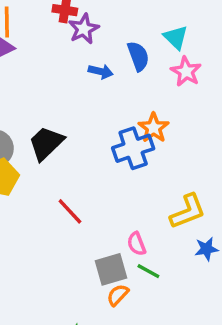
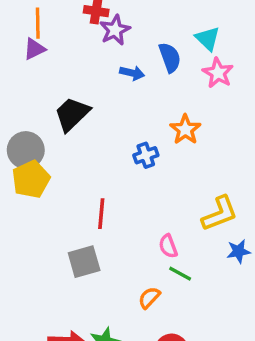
black trapezoid: (46, 143) -> (72, 114), moved
blue cross: (133, 148) -> (146, 155), moved, size x0.6
red line: (70, 211) -> (101, 214), turned 48
gray square: (111, 269) -> (84, 262), moved

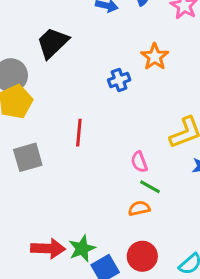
gray square: (84, 262) -> (28, 157), moved
orange semicircle: (149, 298) -> (139, 208), moved, turned 35

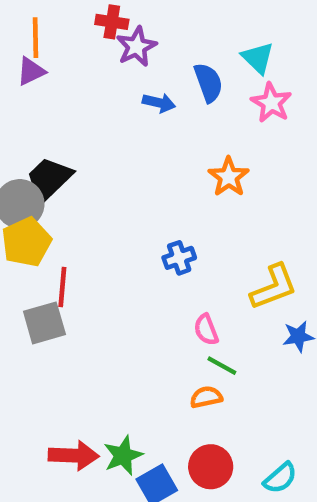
black trapezoid: (53, 43) -> (49, 179), moved
blue cross: (119, 80) -> (179, 258), moved
red line: (79, 133) -> (62, 287), moved

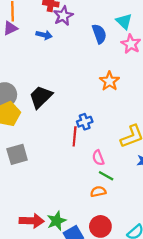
blue arrow: (159, 103) -> (44, 35), moved
black trapezoid: (49, 179) -> (41, 97), moved
red line: (62, 287) -> (75, 136), moved

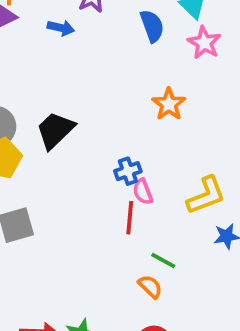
red line: (75, 136) -> (130, 218), moved
pink semicircle: (98, 158) -> (143, 192), moved
orange semicircle: (98, 192) -> (150, 287), turned 56

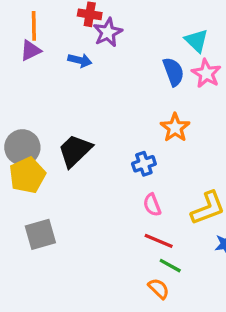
blue semicircle: (152, 26) -> (173, 72), moved
blue cross: (128, 171) -> (144, 164), moved
red line: (130, 218) -> (159, 241), moved, turned -72

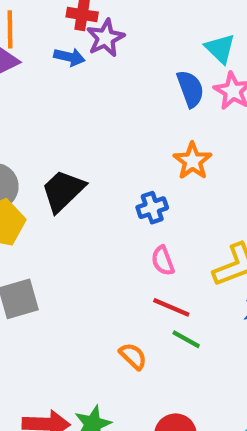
blue arrow: (80, 60) -> (69, 57), moved
orange semicircle: (159, 289) -> (133, 356), moved

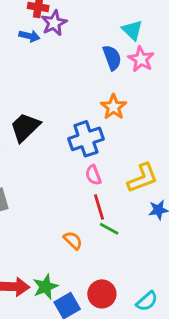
blue cross: (152, 208) -> (86, 139), size x1.6
red line: (171, 307) -> (99, 207), turned 50

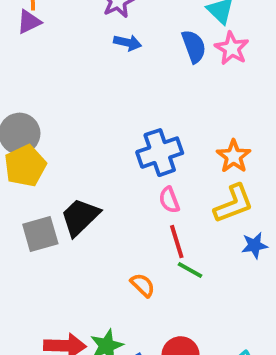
blue arrow: (29, 36) -> (127, 43), moved
orange star: (114, 107) -> (234, 156), moved
black trapezoid: (25, 127) -> (80, 217), moved

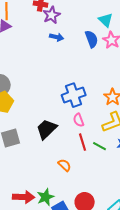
black trapezoid: (80, 217) -> (47, 129), moved
green line: (190, 270) -> (100, 146), moved

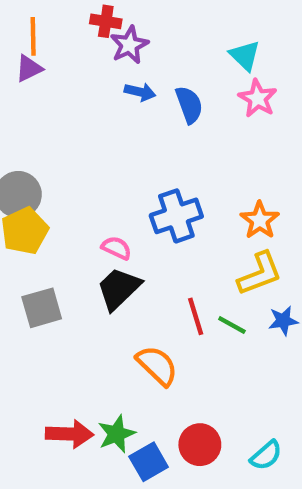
blue semicircle: (92, 39) -> (189, 105), moved
pink semicircle: (79, 120) -> (116, 248), moved, turned 136
orange semicircle: (65, 165) -> (157, 366), size x1.5

